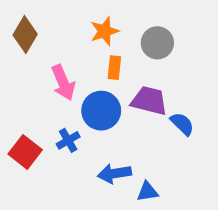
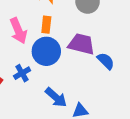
orange rectangle: (114, 68) -> (46, 25), moved
blue arrow: (114, 173) -> (56, 97), turned -130

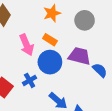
orange rectangle: (46, 25) -> (50, 40), turned -64

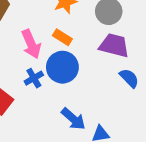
purple trapezoid: (79, 56) -> (114, 45), moved
blue cross: (30, 80) -> (34, 78), moved

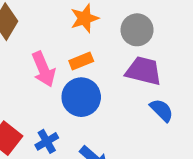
orange rectangle: (62, 37) -> (81, 61), turned -54
blue cross: (34, 78) -> (47, 141), moved

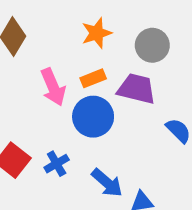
purple trapezoid: (144, 71) -> (137, 89), moved

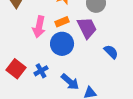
pink arrow: (53, 87) -> (39, 27), turned 35
purple trapezoid: (137, 89) -> (87, 28), turned 50

